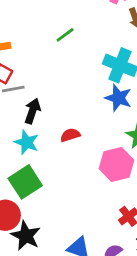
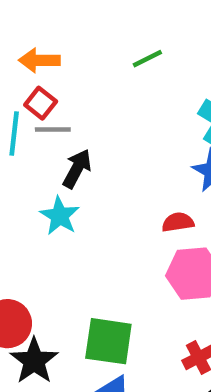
red semicircle: (70, 135) -> (178, 222), moved
green square: (25, 182) -> (108, 341), moved, turned 32

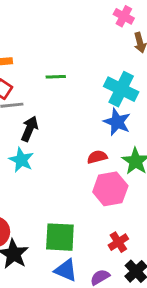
green line: (147, 59) -> (56, 77), moved, turned 30

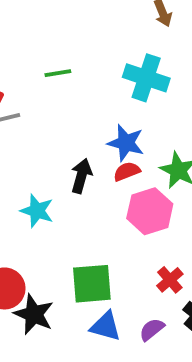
blue star: (117, 122) -> (126, 143), moved
black arrow: (30, 129) -> (81, 176), moved
cyan star: (21, 160) -> (37, 211), moved

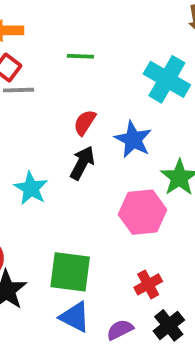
red semicircle: (127, 171) -> (85, 123), moved, turned -48

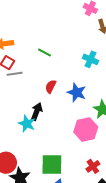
green line: (80, 56) -> (44, 53), turned 32
cyan cross: (167, 79) -> (91, 59), size x0.7
black arrow: (82, 163) -> (37, 112), moved

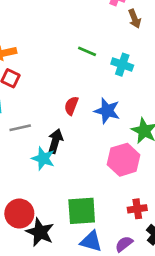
green line: (44, 53) -> (87, 51), moved
gray line: (15, 74) -> (20, 128), moved
red cross: (93, 166) -> (137, 209), turned 32

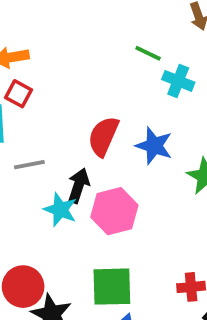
green line: (87, 51) -> (148, 53), moved
red semicircle: (71, 106) -> (103, 136), size x1.5
pink hexagon: (124, 160) -> (114, 211), moved

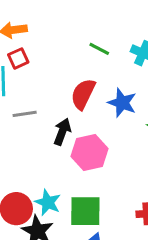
green line: (148, 53) -> (99, 49), moved
red square: (19, 94) -> (18, 58), turned 35
cyan star: (60, 210) -> (48, 202), moved

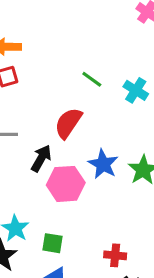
blue star: (122, 103) -> (103, 164), moved
green square: (85, 211) -> (53, 243), size x0.6

